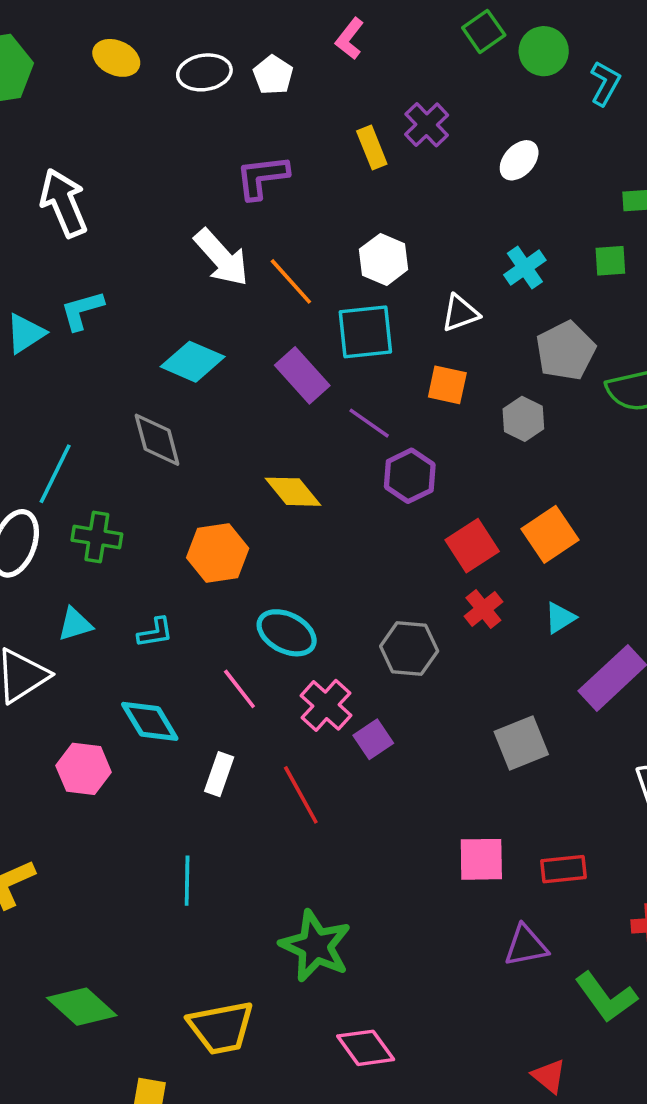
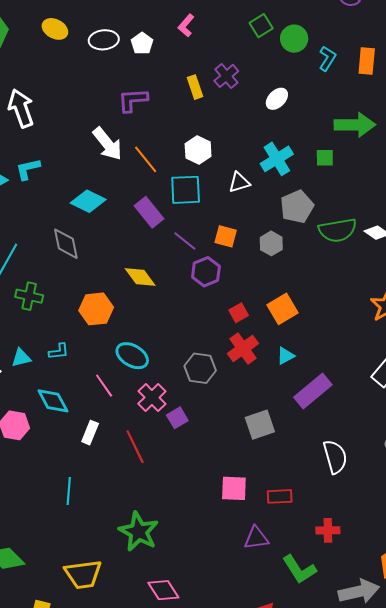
cyan cross: (525, 268) -> (277, 159), size x1.4
orange square: (447, 385) -> (226, 236), moved
red square: (472, 546) -> (239, 313), size x0.7
red cross: (483, 609) -> (243, 348), size x1.4
cyan triangle: (75, 624) -> (21, 358), moved

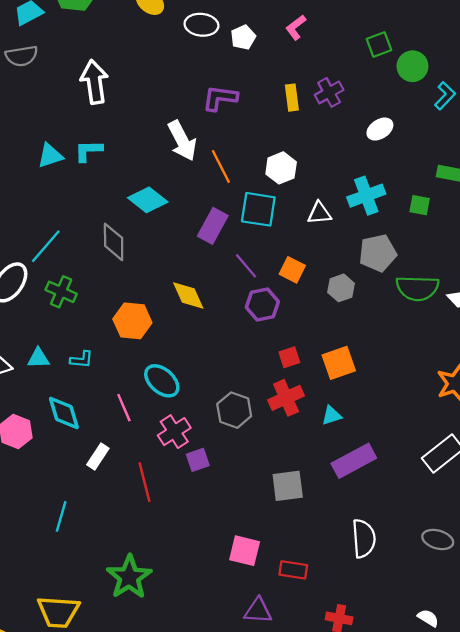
purple rectangle: (149, 212) -> (213, 226), turned 56

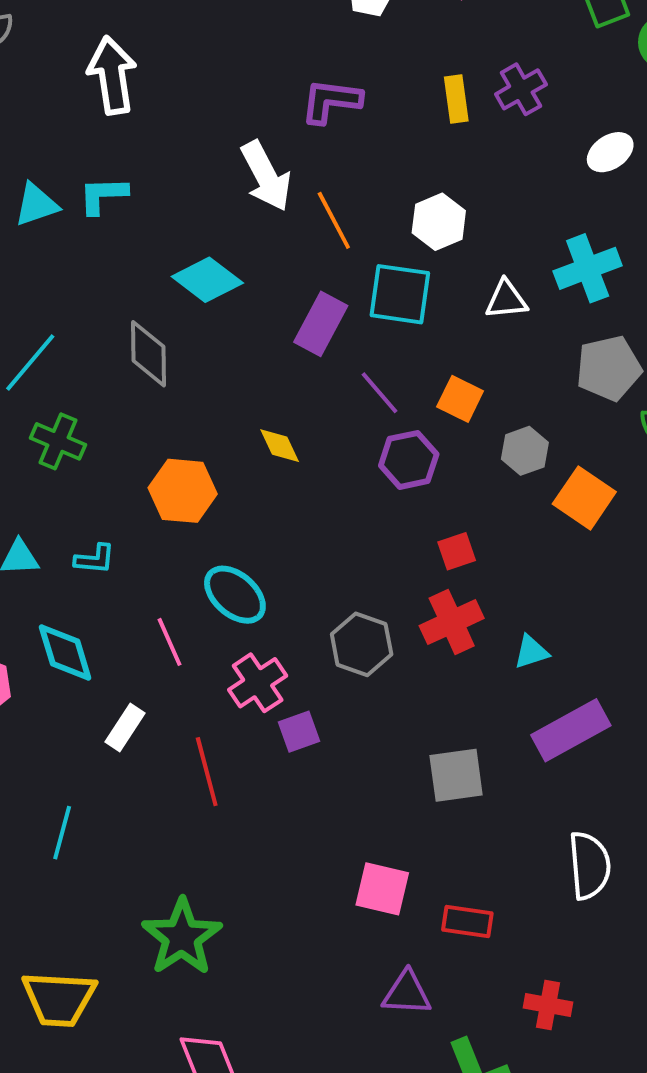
gray hexagon: (341, 288) -> (525, 451), moved
yellow diamond: (188, 296) -> (280, 446), size x0.7
orange square: (339, 363) -> (584, 498), moved, turned -36

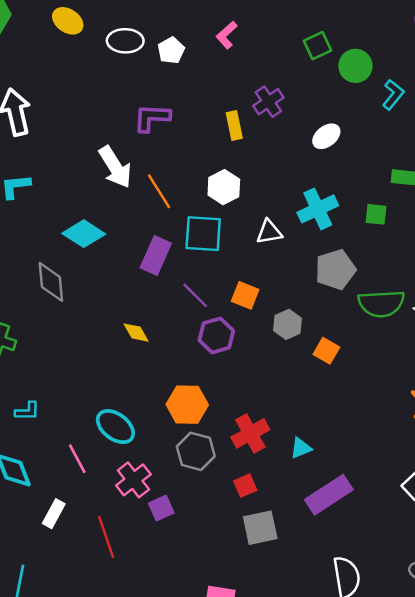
yellow rectangle: (456, 99) -> (234, 126), moved
orange hexagon: (183, 491) -> (187, 405), moved
orange square: (584, 498) -> (326, 351), size x0.7
red square: (457, 551) -> (245, 486), moved

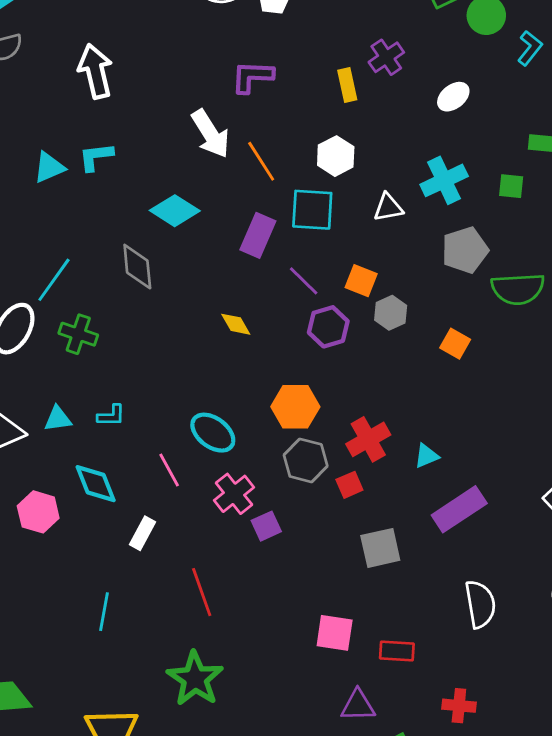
gray hexagon: (288, 324) -> (391, 313), moved
red square: (245, 486) -> (349, 485), moved
red line: (106, 537) -> (202, 592), moved

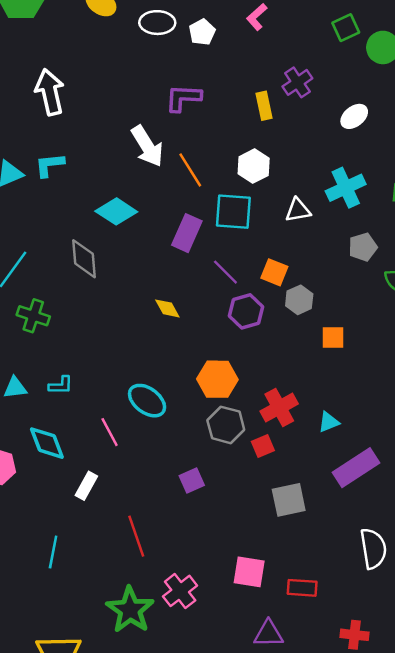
gray pentagon: (465, 250) -> (363, 247), size x0.7
orange square: (455, 344) -> (333, 337), moved, turned -30
pink cross: (234, 494) -> (180, 591), moved

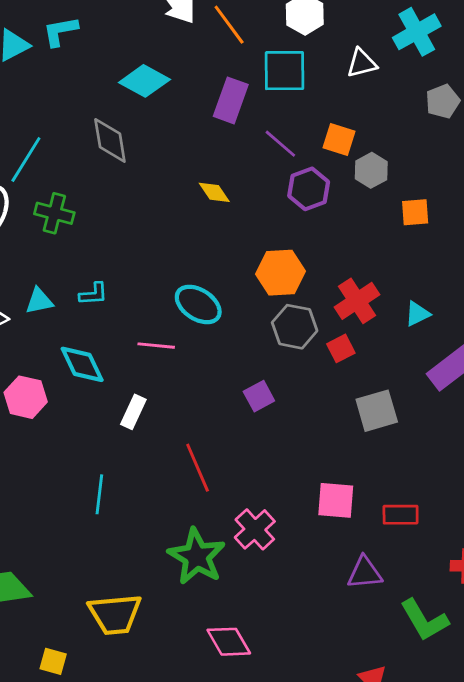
pink line: (110, 432) -> (156, 346), turned -52

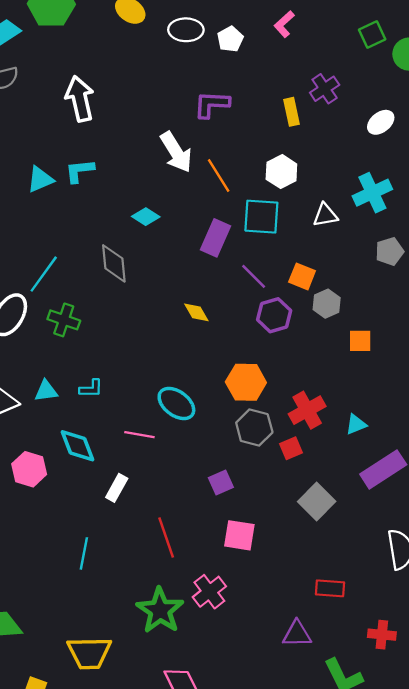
cyan diamond: (144, 81) -> (146, 217), size x0.7
gray square: (377, 411) -> (317, 501), turned -33
pink square: (336, 500) -> (239, 535), moved

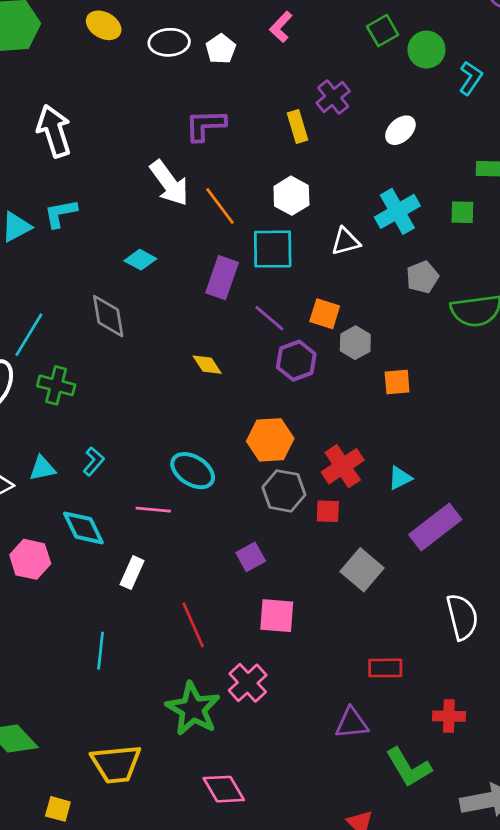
cyan L-shape: (91, 389) -> (94, 461), turned -45
red square: (291, 448) -> (328, 511), turned 30

